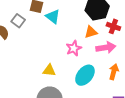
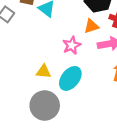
cyan ellipse: (85, 75) -> (70, 78), moved

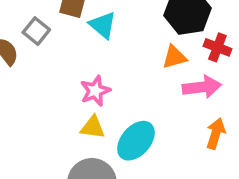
pink star: (72, 45) -> (95, 91), moved

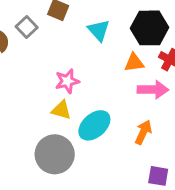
cyan triangle: (103, 25) -> (99, 30), moved
orange arrow: (216, 134) -> (143, 132), moved

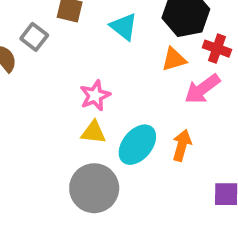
pink arrow: (153, 90) -> (202, 89), turned 152
orange arrow: (143, 132) -> (182, 145), moved

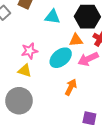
cyan triangle: (124, 27) -> (52, 17), turned -42
cyan ellipse: (137, 145) -> (61, 58), moved

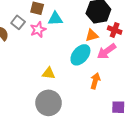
cyan triangle: (52, 17) -> (55, 19), moved
pink star: (30, 51) -> (38, 30), moved

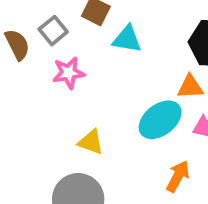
pink star: (38, 30) -> (69, 73), moved

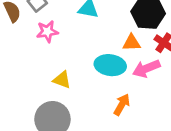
cyan ellipse: (160, 120) -> (110, 65), turned 44

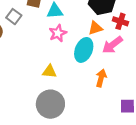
pink star: (47, 31) -> (58, 33), moved
cyan ellipse: (110, 65) -> (84, 50), turned -60

